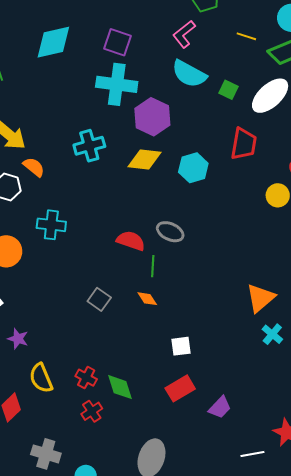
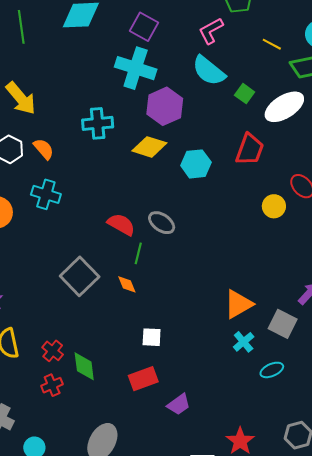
orange semicircle: (34, 167) -> (44, 149), moved
gray square: (99, 299) -> (80, 276), size x1.6

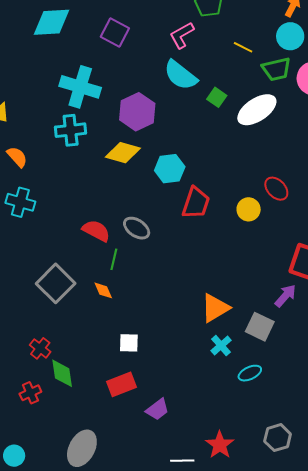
cyan cross: (136, 68) -> (80, 87), moved
red trapezoid: (250, 149) -> (196, 203), moved
red cross: (53, 351) -> (40, 348), moved

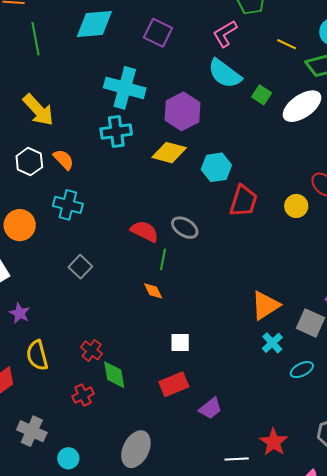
gray square: (56, 283) -> (80, 267), moved, size x0.6

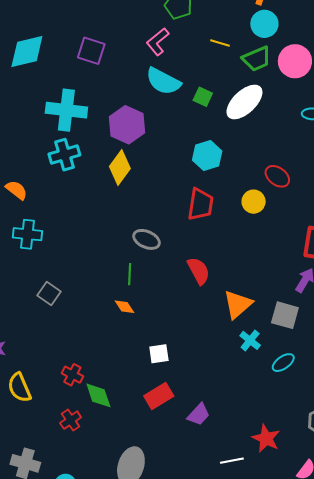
yellow diamond: (169, 153) -> (120, 168), turned -60
cyan hexagon: (216, 167) -> (207, 156), moved
red semicircle: (145, 231) -> (199, 271), moved, turned 44

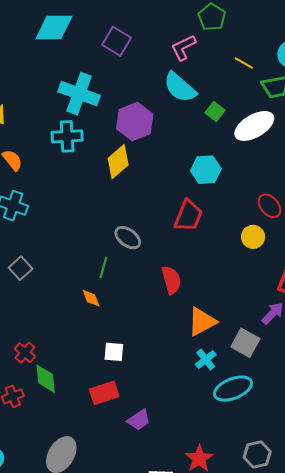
yellow circle: (254, 202) -> (253, 237), moved
cyan ellipse: (283, 363) -> (233, 389), size x1.6

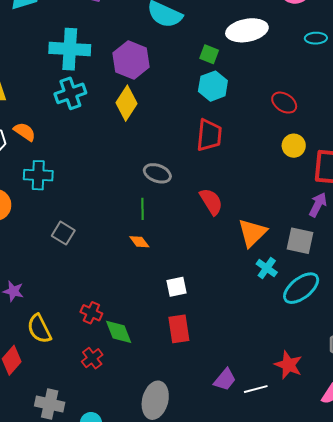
green square: (215, 111) -> (209, 54), moved
white ellipse: (254, 126) -> (247, 30), turned 36
yellow circle: (253, 237) -> (294, 146), moved
red rectangle: (104, 393) -> (179, 329), turned -64
purple trapezoid: (139, 420) -> (225, 380), moved

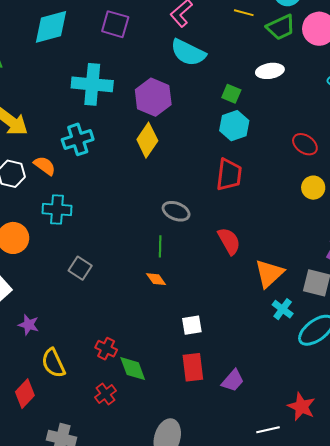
white ellipse: (247, 30) -> (270, 71), size x0.7
cyan cross: (70, 93) -> (78, 139), moved
purple trapezoid: (225, 380) -> (233, 381), moved

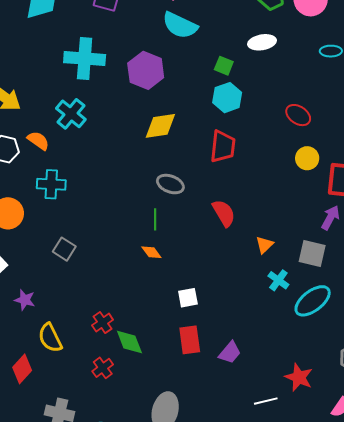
cyan cross: (78, 139) -> (71, 114), turned -32
yellow diamond: (147, 140) -> (160, 126), moved, turned 48
gray square: (80, 268) -> (64, 249), moved
orange triangle: (269, 273) -> (265, 245), size x0.6
red cross: (106, 349) -> (103, 323), turned 30

